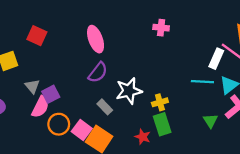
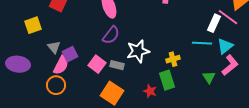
yellow cross: (160, 102) -> (173, 59), moved
gray rectangle: (105, 107) -> (117, 65), turned -32
orange circle: (59, 124) -> (56, 85), moved
pink square: (82, 130) -> (97, 64), moved

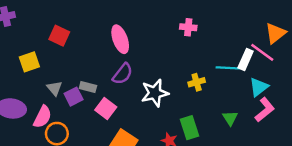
cyan line: (202, 43) -> (228, 68), moved
yellow cross: (173, 59) -> (197, 82), moved
pink semicircle: (61, 65) -> (43, 117), moved
gray rectangle: (117, 65) -> (88, 87), moved
green triangle: (209, 77) -> (230, 118), moved

